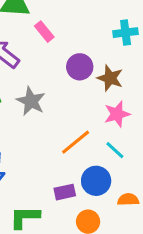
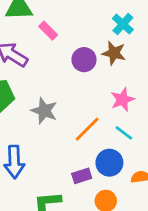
cyan cross: (126, 33) -> (123, 24), turned -35
brown star: (110, 78) -> (114, 53), moved
gray star: (31, 101) -> (44, 111), moved

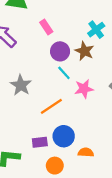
pink rectangle: (48, 31) -> (46, 27), moved
cyan line: (124, 133) -> (64, 73), moved

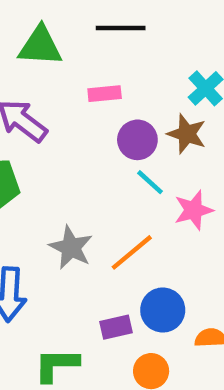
pink rectangle: (46, 27) -> (105, 94), turned -56
gray star: (21, 85) -> (71, 248), moved

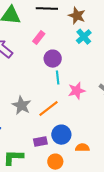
pink rectangle: (105, 94) -> (39, 37), turned -48
brown star: (187, 134) -> (77, 16), moved
cyan line: (150, 182) -> (58, 78), turned 40

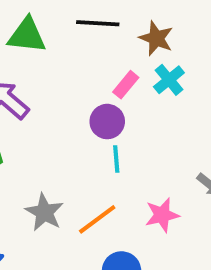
pink rectangle: (39, 37) -> (126, 85), moved
pink star: (77, 91) -> (162, 215), moved

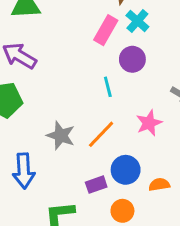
pink rectangle: (126, 85) -> (106, 30), size x1.4
purple circle: (107, 122) -> (132, 59), moved

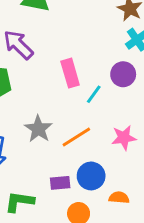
pink rectangle: (106, 30) -> (70, 73), moved, turned -60
cyan line: (108, 87) -> (94, 94), turned 36

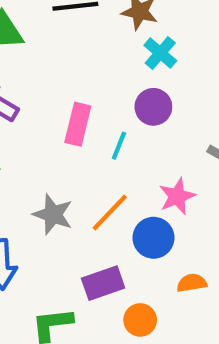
pink rectangle: (70, 73) -> (78, 124), turned 44
blue circle: (91, 176) -> (153, 238), moved
purple rectangle: (60, 183) -> (103, 283), size x1.4

